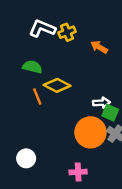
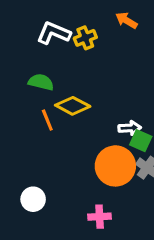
orange arrow: (99, 47) -> (126, 20), moved

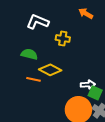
yellow cross: (85, 38) -> (63, 39), moved, turned 32
orange line: (47, 120) -> (33, 79), turned -56

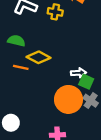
yellow cross: (63, 39) -> (55, 12), moved

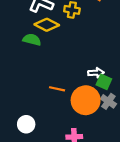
yellow diamond: (39, 57) -> (47, 25), moved
orange line: (21, 67) -> (57, 89), moved

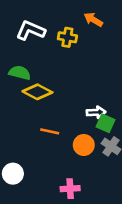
yellow diamond: (47, 25) -> (37, 92), moved
orange circle: (86, 100) -> (84, 145), size x0.6

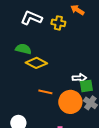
green square: (106, 123) -> (86, 86), turned -32
orange circle: (84, 145) -> (70, 102), size x1.5

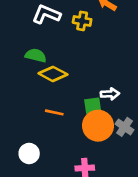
green square: (86, 86) -> (93, 106), moved
orange line: (45, 92) -> (54, 112), moved

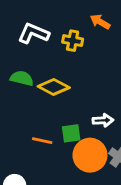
yellow diamond: (53, 74) -> (54, 87), moved
green square: (93, 106) -> (71, 133), moved

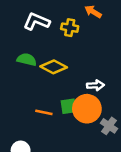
white arrow: (103, 120) -> (95, 85), moved
orange circle: (90, 155) -> (87, 109), moved

